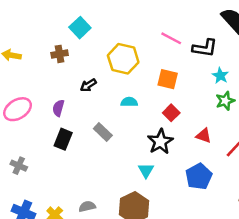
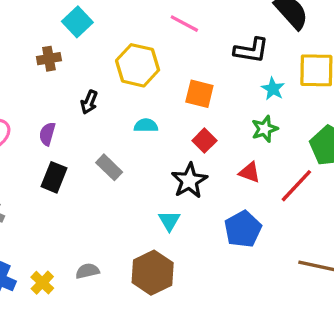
pink line: (171, 38) -> (184, 24), moved
black arrow: (88, 85) -> (89, 102), turned -35
green star: (225, 101) -> (265, 129), moved

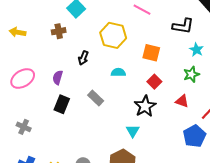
blue pentagon: (243, 229) -> (194, 136), moved

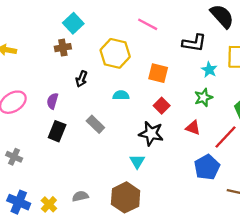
brown cross: (59, 31) -> (63, 48), moved
black star: (145, 106) -> (151, 134), turned -30

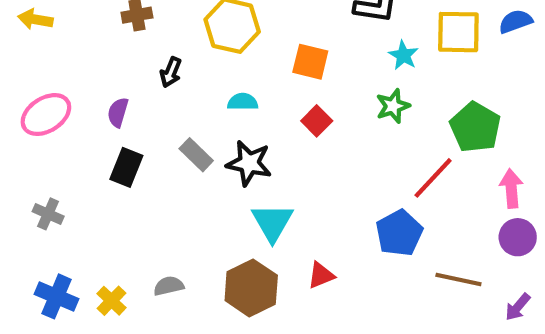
red triangle: (193, 128) -> (321, 275), moved, turned -42
black star: (151, 134) -> (249, 163), moved
cyan triangle: (137, 161) -> (272, 222), size x1.5

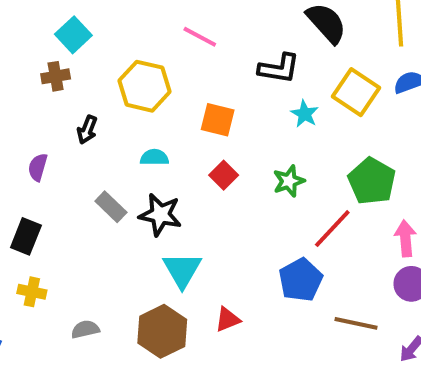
yellow square: (458, 32) -> (356, 92), turned 33
green star: (393, 106) -> (289, 181), moved
black rectangle: (126, 167) -> (26, 236), moved
yellow cross: (112, 301) -> (32, 292), moved, turned -32

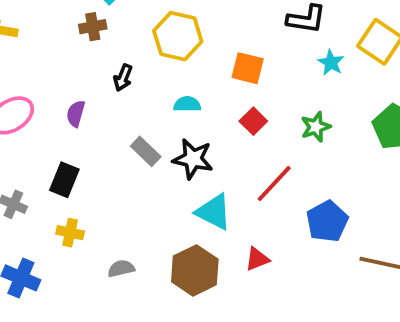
red line: (332, 229) -> (274, 183), moved
cyan triangle: (182, 270) -> (214, 212), turned -33

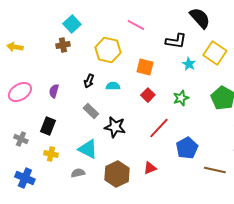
black arrow: (123, 78) -> (89, 81), moved
black star: (193, 159) -> (115, 127), moved
cyan triangle: (214, 212) -> (88, 149), moved

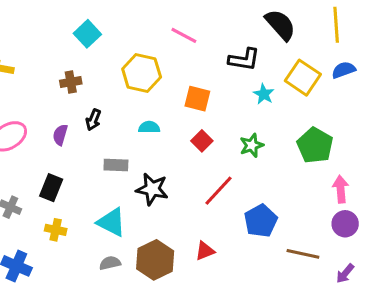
brown cross: (63, 45) -> (71, 82), moved
black arrow: (89, 81) -> (93, 120), moved
gray rectangle: (91, 111) -> (116, 165), turned -42
gray semicircle: (78, 173) -> (110, 263), moved

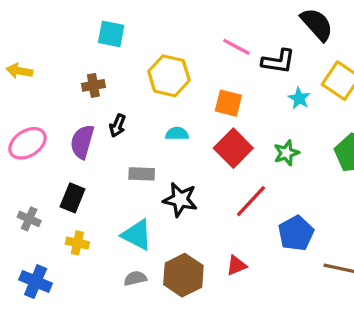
cyan square: (87, 34) -> (111, 34), turned -36
pink line: (184, 35) -> (236, 47), moved
purple semicircle: (60, 135) -> (82, 142), size x1.5
red square: (202, 141) -> (233, 148), size x1.6

